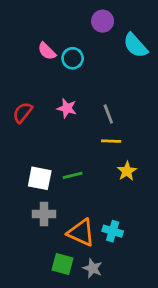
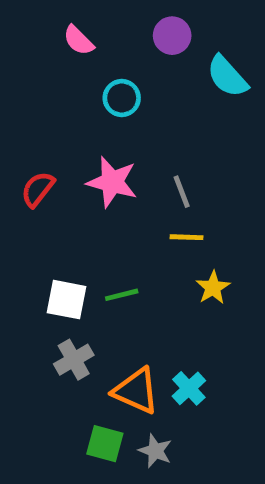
pink semicircle: (47, 51) -> (78, 40), moved
pink star: (67, 108) -> (112, 182), size x1.5
gray cross: (44, 214) -> (74, 360), turned -30
cyan cross: (113, 231) -> (189, 388), turned 30

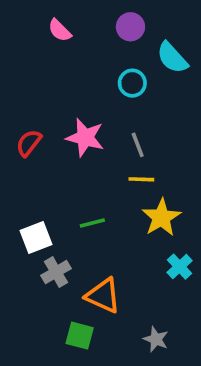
cyan circle: (122, 98) -> (132, 83), moved
yellow star: (213, 288) -> (161, 218), size x1.5
white square: (66, 300) -> (36, 237), moved, turned -32
cyan cross: (189, 388) -> (180, 267), moved
gray star: (155, 451) -> (156, 339), moved

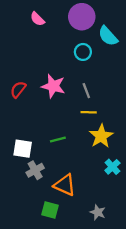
purple circle: (130, 27) -> (82, 17), size x1.5
white square: (36, 237) -> (23, 149), turned 30

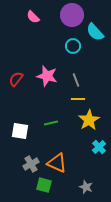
gray cross: (35, 170) -> (31, 164), moved

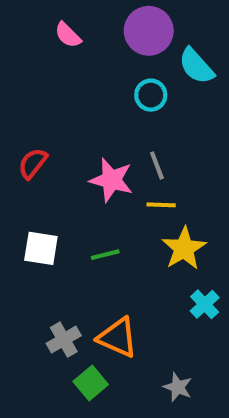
pink star: (47, 76) -> (111, 180), moved
white square: (20, 131) -> (41, 248), moved
green square: (44, 185) -> (91, 383), turned 35

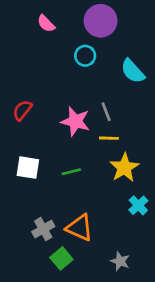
cyan semicircle: (196, 66) -> (133, 71), moved
cyan circle: (151, 95) -> (85, 56), moved

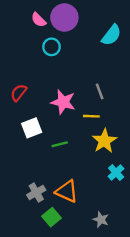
purple circle: (101, 21) -> (64, 18), moved
cyan circle: (85, 56) -> (51, 47), moved
cyan semicircle: (133, 71) -> (111, 35), moved, turned -100
gray line: (106, 112) -> (100, 91), moved
white square: (28, 168) -> (32, 128), moved, turned -30

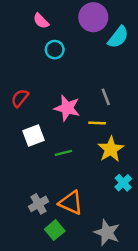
purple circle: (64, 18) -> (93, 17), moved
gray star: (101, 219) -> (107, 233), size x1.5

